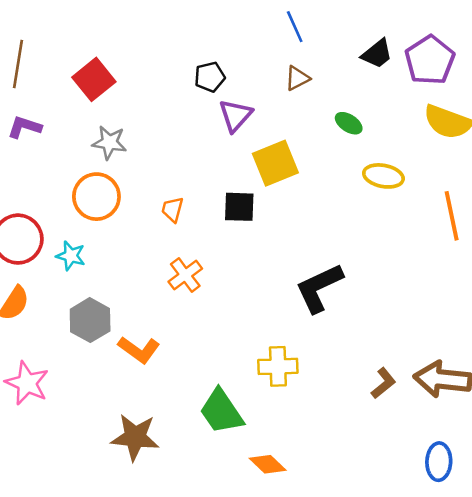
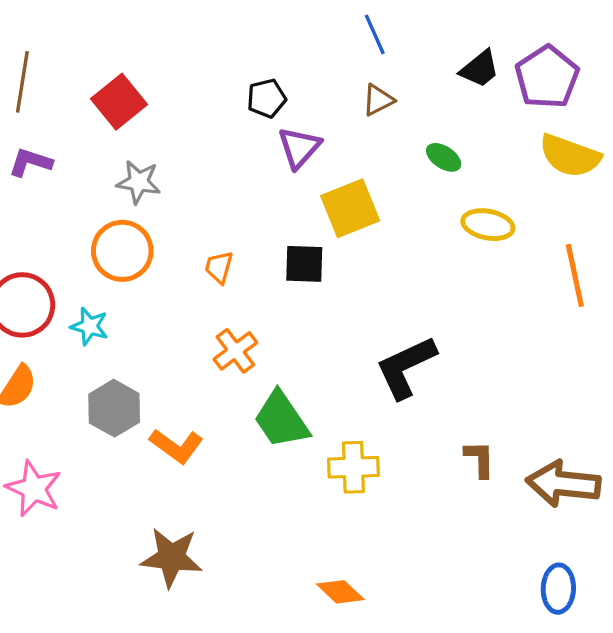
brown L-shape: (383, 383) -> (480, 459), moved, turned -52
green trapezoid: (221, 411) -> (281, 420), moved

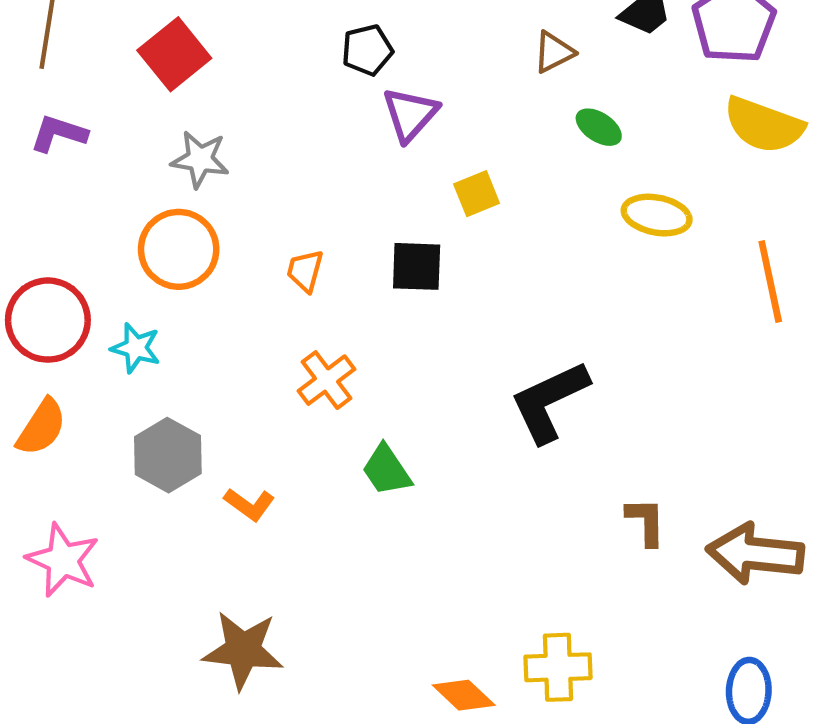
brown triangle: (378, 100) -> (554, 52), moved
yellow square: (350, 208) -> (477, 194), size x0.6
green trapezoid: (281, 420) -> (387, 470), size x0.7
orange L-shape: (176, 446) -> (249, 504), size x0.7
yellow cross: (353, 467) -> (558, 667), moved

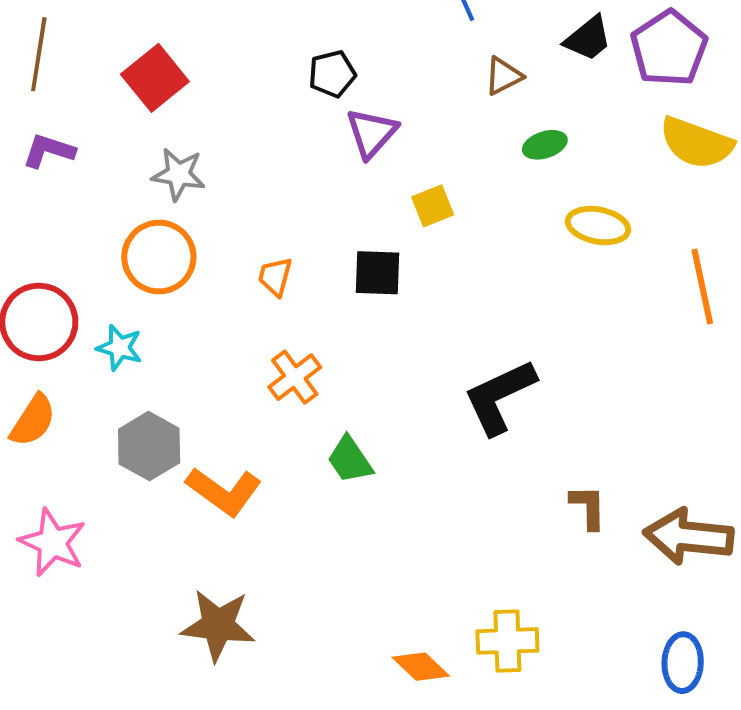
green ellipse: (599, 127) -> (545, 145), turned -51
orange L-shape: (249, 504) -> (224, 491), size x1.6

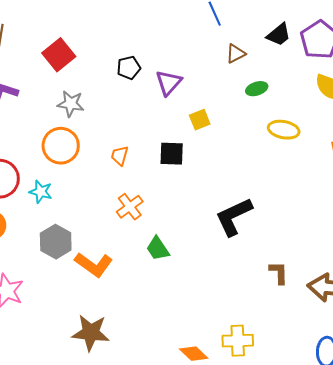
black pentagon: (332, 74) -> (129, 68), moved

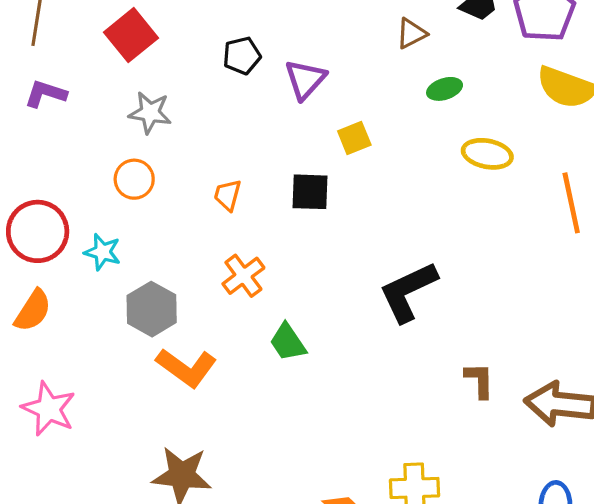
orange circle: (61, 146) -> (134, 179), size x0.7
gray hexagon: (56, 242) -> (152, 309), moved

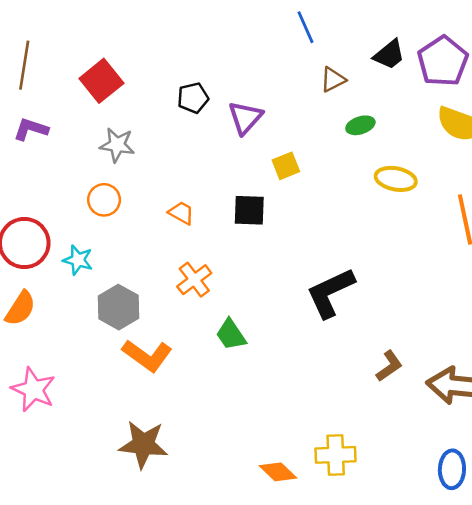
orange trapezoid: (228, 195) -> (181, 213), turned 104
brown L-shape: (479, 380) -> (389, 366), turned 56

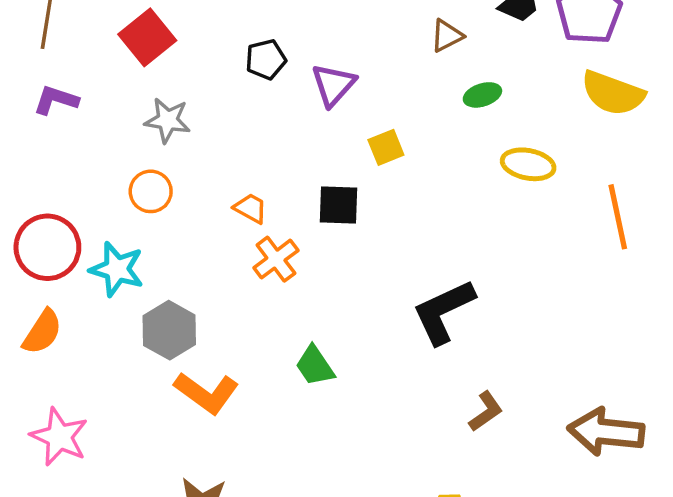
cyan star: (78, 260) -> (117, 269), size x1.4
orange cross: (194, 280) -> (276, 259), moved
brown L-shape: (389, 366) -> (486, 411), moved

